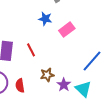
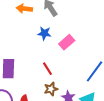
red line: (31, 50) -> (48, 69), moved

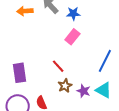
blue star: (44, 33) -> (73, 14), moved

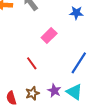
blue star: (73, 14) -> (76, 13), moved
brown star: (65, 86) -> (32, 93), moved

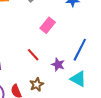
purple star: (54, 91) -> (58, 65), moved

